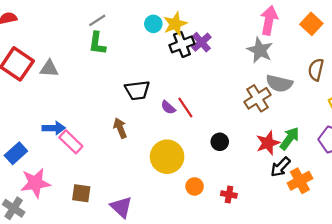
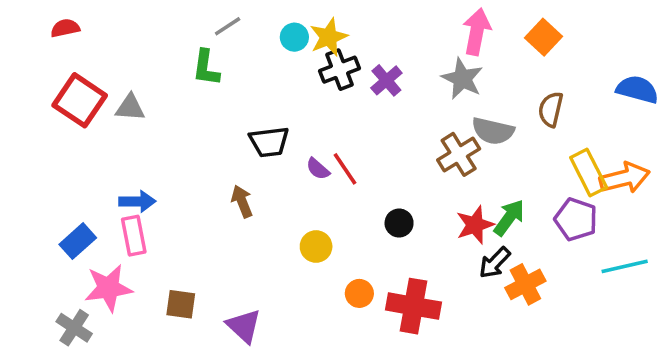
gray line: (97, 20) -> (228, 26), moved
purple cross: (201, 42) -> (386, 80), moved
pink rectangle: (71, 142) -> (134, 236), moved, turned 35
yellow circle: (167, 157) -> (316, 246), size x0.6
red cross: (229, 194) -> (413, 306), size x2.0

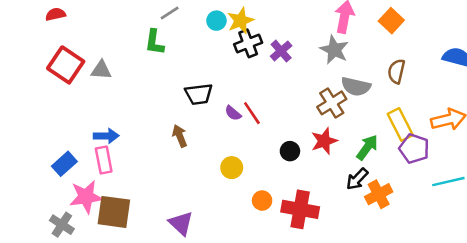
yellow rectangle: (589, 172) -> (400, 125), moved
red star: (475, 225) -> (324, 141), moved
brown square: (181, 304) -> (114, 212), moved, size x1.6

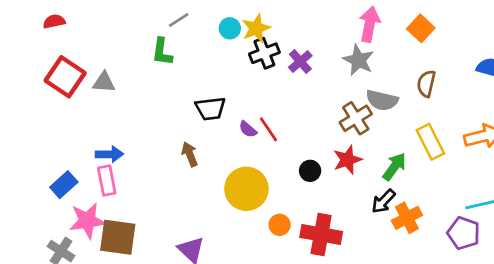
purple pentagon: (414, 149) -> (464, 233), moved
yellow circle: (232, 168) -> (246, 189), size x1.8

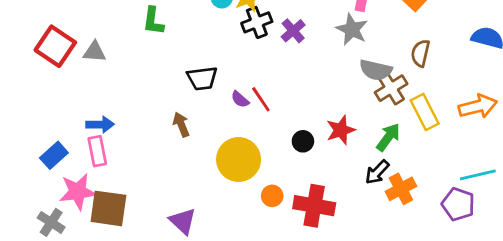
brown cross: (356, 118) -> (391, 88), moved

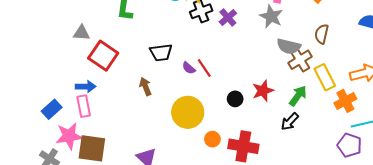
red square: (55, 46) -> (103, 56), moved
orange cross: (401, 189) -> (345, 101), moved

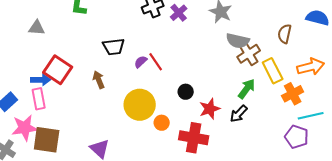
brown semicircle: (322, 34) -> (285, 34), moved
red square: (103, 56) -> (58, 70), moved
purple semicircle: (189, 68) -> (141, 62), turned 96
red star: (263, 91) -> (210, 109), moved
orange circle: (212, 139) -> (162, 123), moved

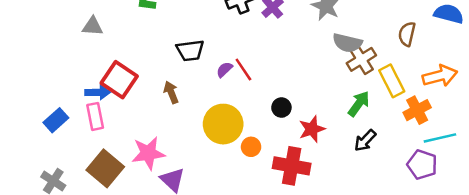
black arrow: (239, 114) -> (365, 140), moved
pink star: (25, 128) -> (148, 153), moved
brown square: (47, 140) -> (105, 168), turned 32

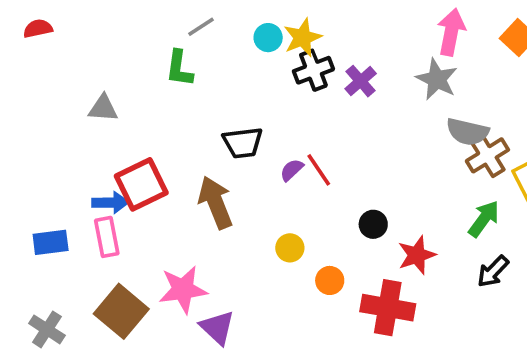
red square: (119, 80) -> (141, 184), turned 30
brown arrow: (171, 92) -> (216, 203), size x1.6
blue rectangle: (56, 120) -> (51, 242), turned 35
yellow circle: (223, 124) -> (290, 248), size x0.5

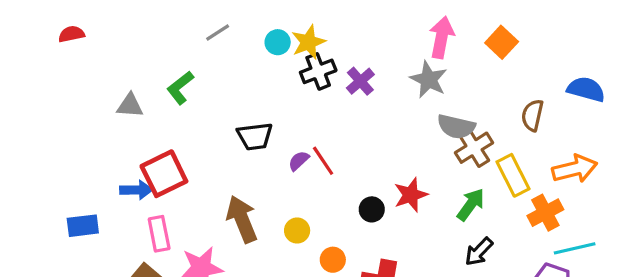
green L-shape: (179, 68) -> (180, 88), moved, turned 44
brown arrow: (216, 203) -> (242, 219), moved
pink rectangle: (107, 237) -> (159, 234), moved
red star: (417, 255) -> (411, 195), moved

